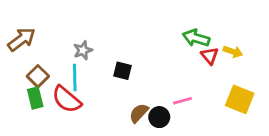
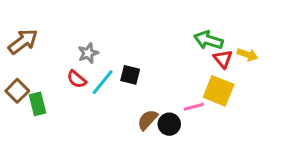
brown square: (38, 76) -> (17, 91), moved
cyan line: (75, 78) -> (103, 82), moved, turned 40
red semicircle: (67, 99) -> (77, 79), moved, size x0.6
yellow square: (240, 99) -> (219, 91), moved

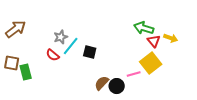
cyan line: (103, 82) -> (71, 46), moved
brown square: (17, 91) -> (12, 63), turned -35
yellow square: (219, 91) -> (151, 63), turned 30

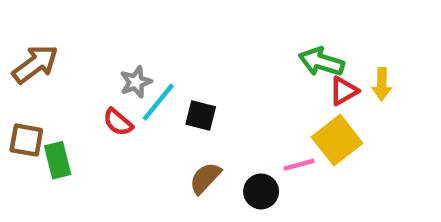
yellow arrow: (171, 38) -> (382, 84), turned 72
red triangle: (154, 41) -> (344, 91), turned 40
brown semicircle: (102, 83) -> (205, 178), moved

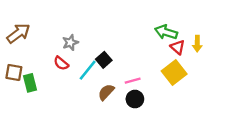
red triangle: (344, 91) -> (178, 47), turned -49
cyan line: (158, 102) -> (88, 70), moved
black square: (201, 115) -> (104, 60), turned 35
pink line: (299, 165) -> (133, 81), moved

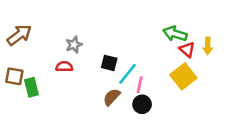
black square: (104, 60) -> (109, 63), turned -35
red semicircle: (61, 63) -> (64, 67), turned 140
cyan line: (88, 70) -> (127, 74), moved
pink line: (133, 81) -> (140, 85), turned -63

